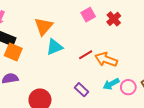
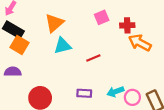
red cross: (114, 19) -> (127, 25), turned 32
orange arrow: (106, 60) -> (140, 43), moved
purple rectangle: (82, 90) -> (84, 93), turned -48

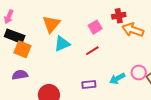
pink square: (102, 17) -> (95, 27), moved
pink circle: (132, 97) -> (139, 72), moved

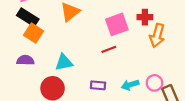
pink square: (95, 27) -> (117, 24), size x1.5
orange arrow: (133, 30) -> (157, 36), turned -105
cyan triangle: (62, 44) -> (64, 62), moved

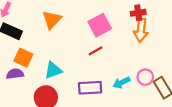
red cross: (145, 17) -> (138, 13), moved
orange square: (34, 33) -> (23, 58), moved
purple rectangle: (98, 85) -> (90, 88), size x1.5

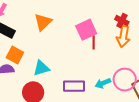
red cross: (138, 13) -> (122, 21), turned 32
red line: (95, 51) -> (94, 42), moved, turned -64
pink circle: (145, 77) -> (125, 80), size x1.5

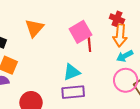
cyan triangle: (41, 68) -> (72, 72), moved
cyan arrow: (103, 83) -> (125, 56), moved

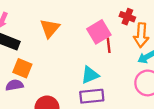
red cross: (117, 19) -> (127, 17), moved

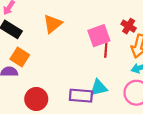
cyan triangle: (90, 75) -> (99, 88), moved

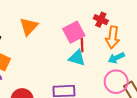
cyan triangle: (99, 88) -> (77, 58), moved, turned 36

